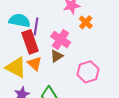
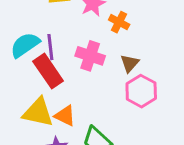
cyan semicircle: (20, 21) -> (25, 45), turned -30
brown triangle: (57, 56) -> (130, 63), moved
orange triangle: (35, 64) -> (65, 116), moved

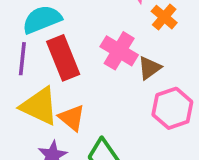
purple line: (50, 47) -> (22, 59), moved
brown triangle: (130, 63) -> (149, 68), moved

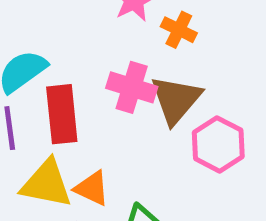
red rectangle: (63, 58) -> (62, 114), turned 30
brown triangle: (149, 68) -> (176, 100), size x1.6

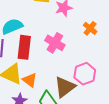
orange cross: (179, 30) -> (90, 28), moved
brown triangle: (176, 100) -> (65, 87), moved

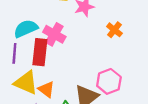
pink cross: (55, 43) -> (54, 34), moved

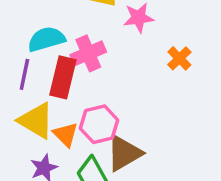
pink cross: (54, 34) -> (88, 53), turned 30
pink hexagon: (109, 81) -> (99, 124), moved

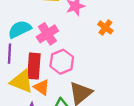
red rectangle: (63, 77) -> (34, 66), moved
pink hexagon: (99, 124) -> (62, 62), moved

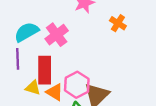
pink hexagon: (62, 62) -> (77, 85), moved
yellow triangle: (22, 82) -> (33, 88), size x0.6

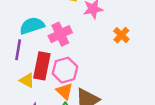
pink hexagon: (77, 85) -> (65, 70), moved
orange triangle: (55, 92) -> (65, 91), moved

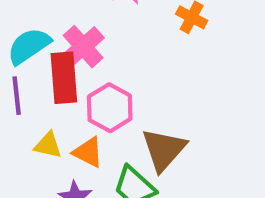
red rectangle: (42, 66) -> (64, 78), moved
orange triangle: (65, 91) -> (88, 152), moved

